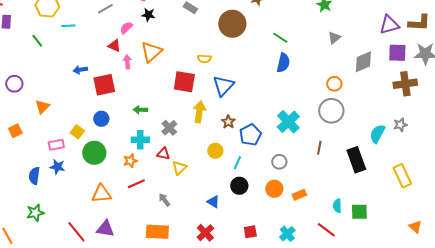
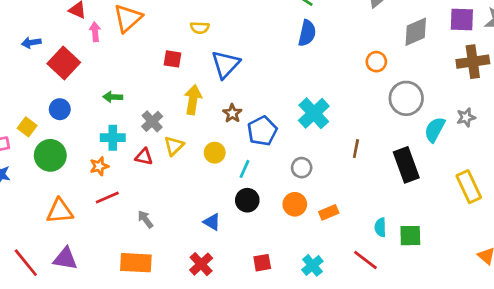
red square: (184, 82) -> (173, 59), size x0.6
red square: (104, 85) -> (64, 63), turned -35
gray circle: (331, 111) -> (406, 98), moved
yellow triangle: (179, 168) -> (174, 146), moved

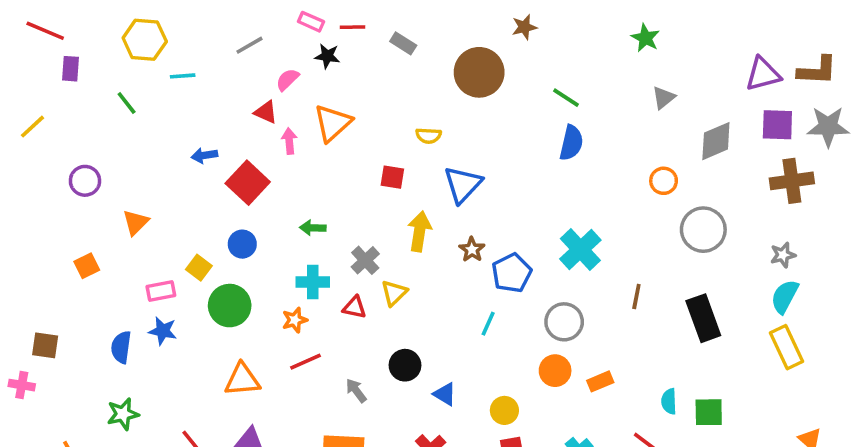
cyan semicircle: (435, 130) -> (785, 297), moved
yellow circle: (215, 153) -> (504, 410), moved
gray circle: (302, 168) -> (564, 322), size x1.4
black circle: (247, 200) -> (405, 365), moved

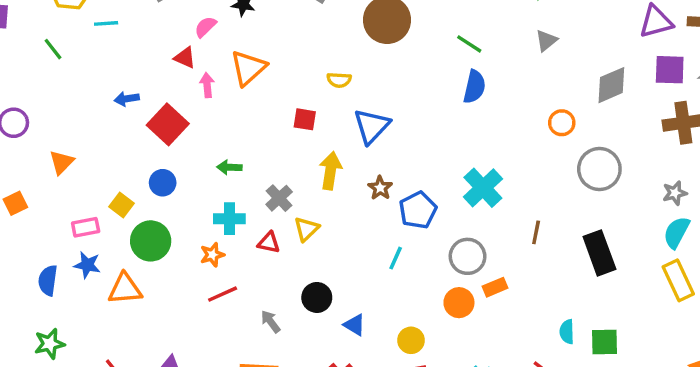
gray triangle: (664, 98) -> (546, 41), moved
orange triangle: (242, 380) -> (125, 289), moved
orange rectangle: (600, 381) -> (495, 287), moved

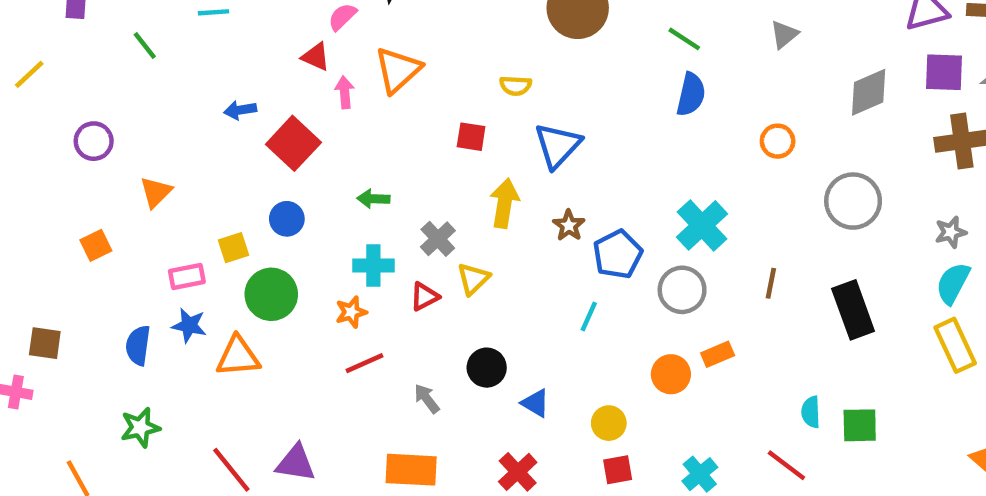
orange circle: (562, 123) -> (778, 141), moved
yellow square: (122, 205) -> (234, 248), turned 35
red triangle: (269, 243) -> (424, 297), turned -40
gray circle: (468, 256) -> (682, 290), moved

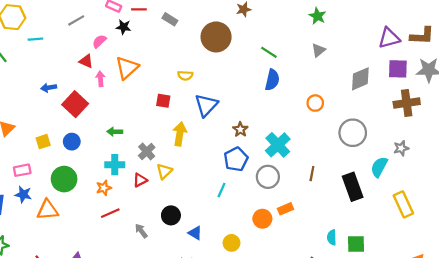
brown star: (569, 225) -> (240, 129), moved
yellow square: (234, 248) -> (43, 142), moved
cyan semicircle: (953, 283) -> (379, 167), moved

